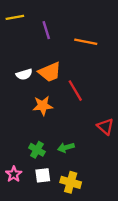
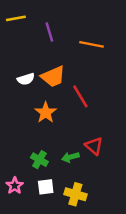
orange star: (43, 106) -> (46, 113), turned -30
red triangle: (105, 127) -> (94, 146), moved

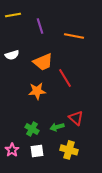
white semicircle: (26, 79) -> (12, 55), moved
orange star: (46, 113) -> (37, 91), turned 30
yellow cross: (75, 194) -> (69, 150), moved

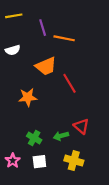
orange line: (74, 36) -> (64, 38), moved
white semicircle: (12, 55) -> (13, 50), moved
orange star: (37, 91) -> (28, 97), moved

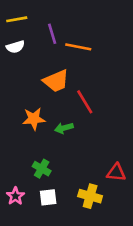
white semicircle: (13, 50) -> (15, 47), moved
red triangle: (81, 126) -> (116, 173), moved, turned -35
green arrow: (61, 136) -> (64, 128), moved

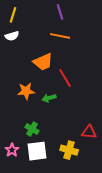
yellow line: (17, 19) -> (13, 15), turned -63
purple line: (52, 34) -> (60, 12), moved
white square: (48, 197) -> (37, 151), size x1.5

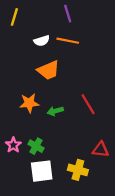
white semicircle: (12, 36) -> (42, 41), moved
red line: (65, 78) -> (88, 104), moved
pink star: (12, 150) -> (13, 145), moved

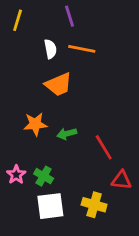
purple line: (68, 14) -> (70, 16), moved
white semicircle: (42, 41) -> (50, 49), turned -84
red line: (88, 104) -> (104, 147), moved

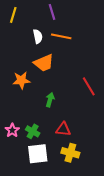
orange star: (35, 124) -> (21, 80), moved
green arrow: (67, 134) -> (50, 100), turned 120
red line: (104, 147) -> (89, 86), moved
red triangle: (121, 180) -> (63, 129), moved

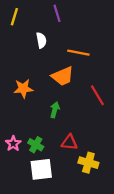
orange line: (61, 36) -> (78, 53), moved
orange trapezoid: (44, 63) -> (63, 76), moved
yellow cross: (70, 153) -> (88, 163), moved

